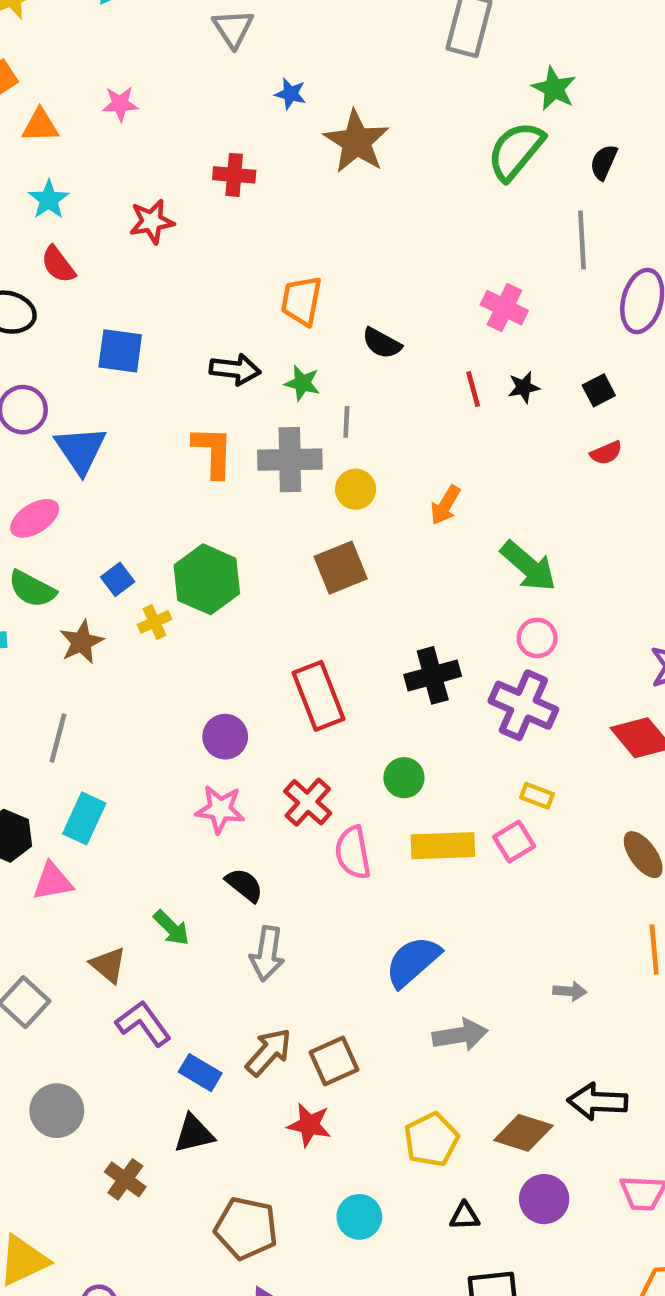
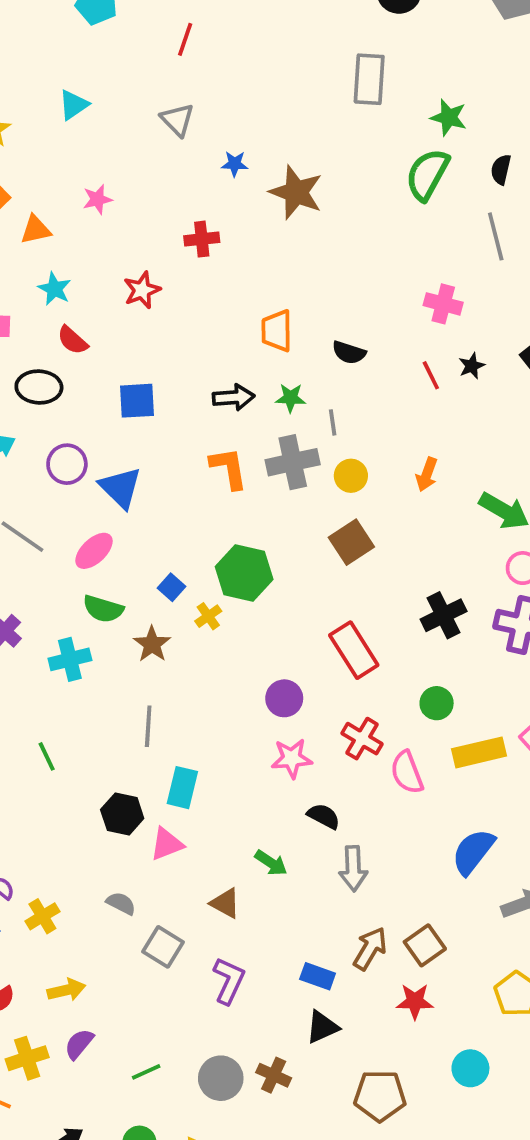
purple L-shape: (143, 1023) -> (229, 981), moved, turned 72
gray circle: (57, 1111) -> (221, 1078), moved

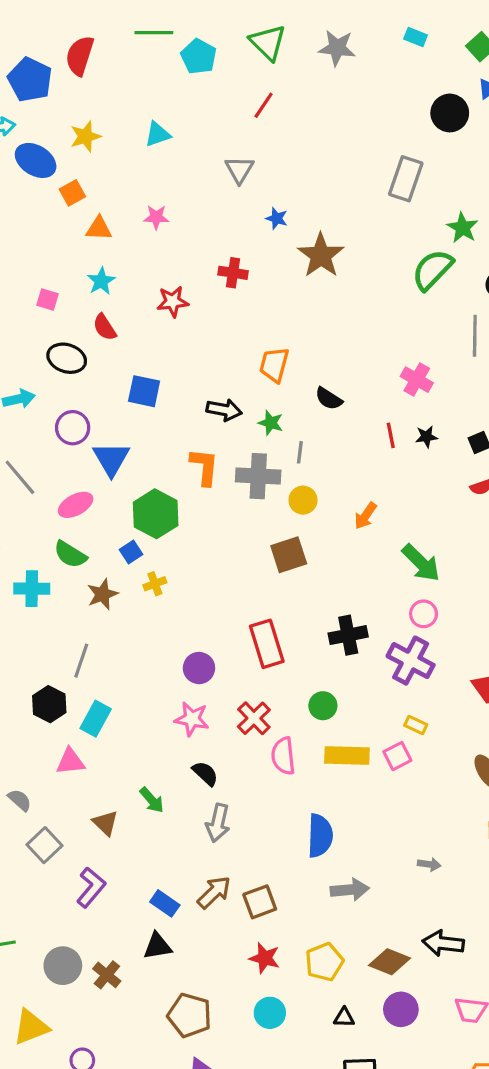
green hexagon: (244, 573) -> (156, 514), moved
black hexagon: (122, 814) -> (49, 704), moved
blue semicircle: (473, 852) -> (320, 836), turned 129
red star: (415, 1001) -> (265, 958), moved

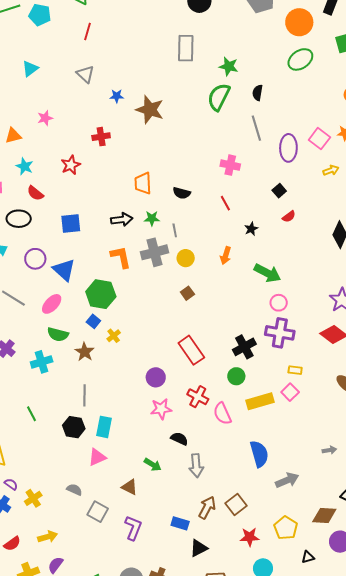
black star: (426, 437) -> (251, 229), moved
brown square: (289, 555) -> (187, 293), size x0.6
black cross: (348, 635) -> (244, 347), moved
black triangle: (157, 946) -> (199, 548), moved

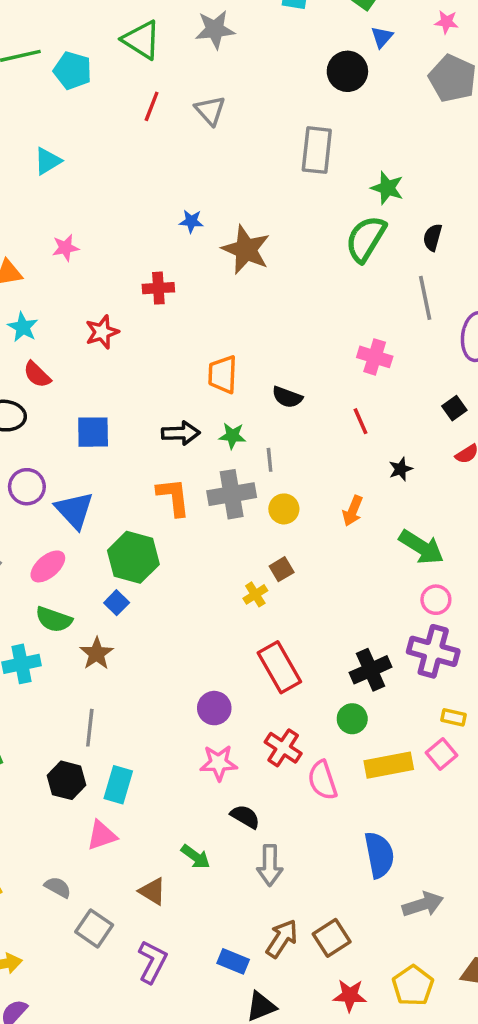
gray triangle: (85, 74) -> (210, 110), moved
yellow cross: (114, 336) -> (255, 594), moved

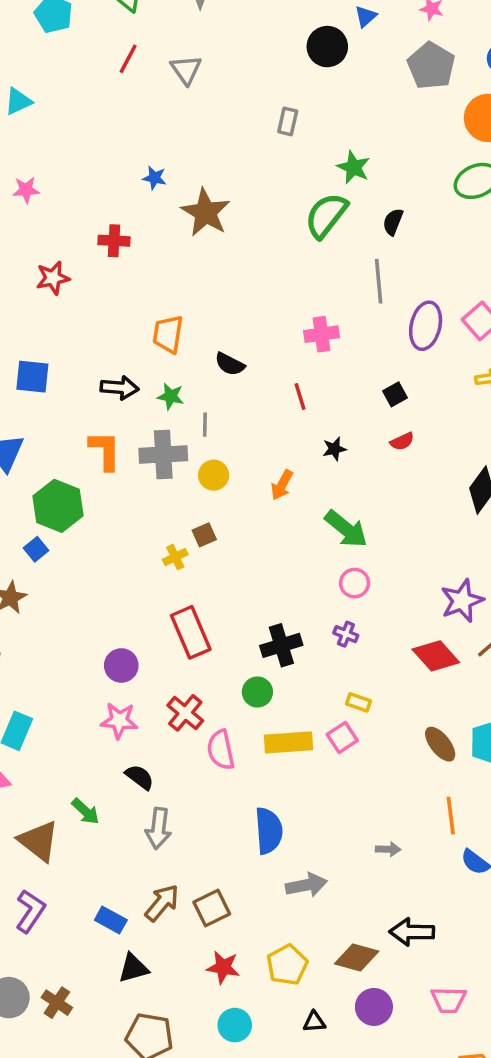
gray rectangle: (317, 150) -> (288, 121), size x0.6
pink cross: (375, 357) -> (321, 334), turned -32
purple cross: (433, 651) -> (346, 634), size x0.5
brown triangle: (152, 891) -> (39, 841), size x1.5

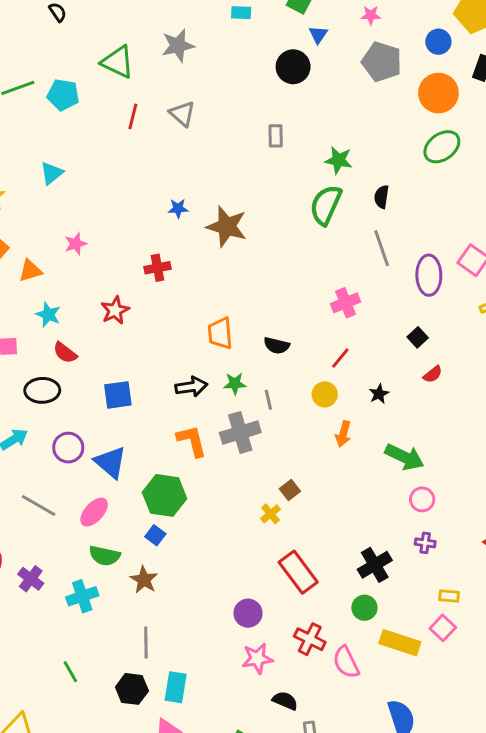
red line: (300, 397) -> (340, 358), turned 70
yellow circle: (214, 475) -> (325, 394), moved
yellow rectangle: (288, 742) -> (400, 643), turned 36

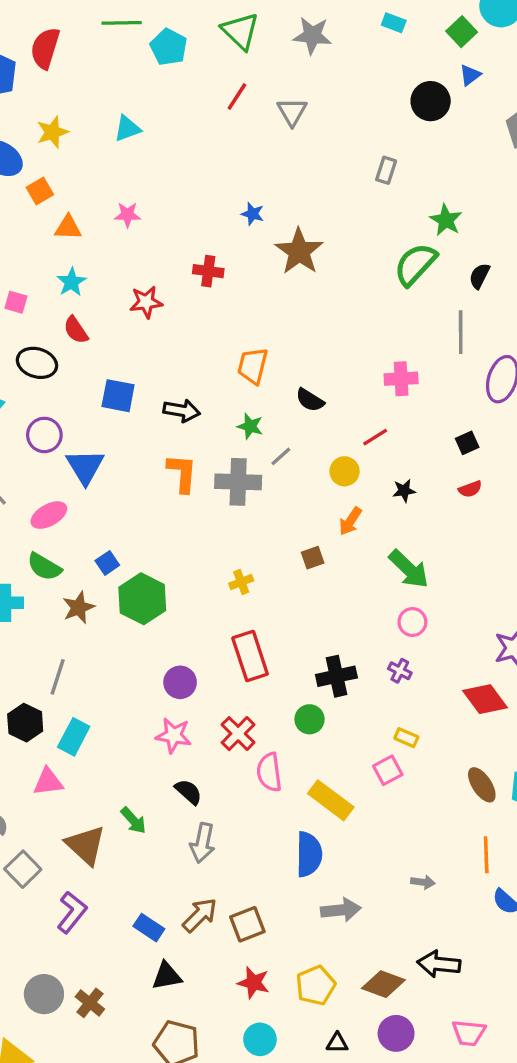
black arrow: (191, 387) -> (182, 411), moved
gray line: (268, 400) -> (281, 456), turned 42
brown square: (290, 490) -> (313, 558), moved
green hexagon: (165, 495) -> (142, 599), moved
yellow rectangle: (400, 643) -> (331, 800), moved

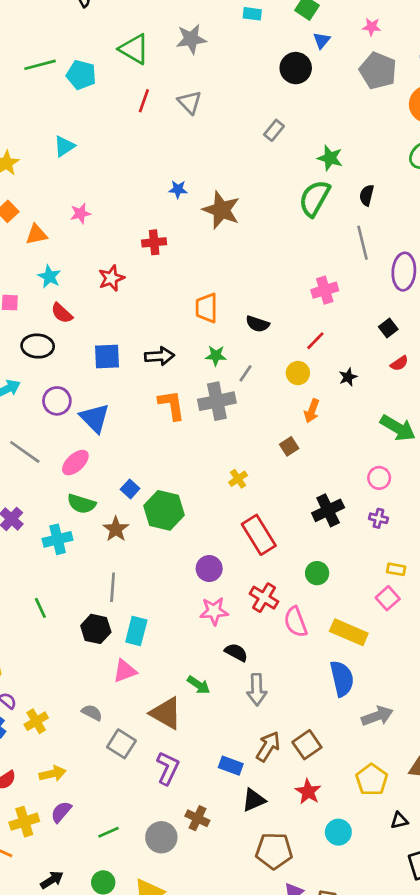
gray rectangle: (386, 170) -> (274, 130), turned 35
green arrow: (409, 569) -> (398, 428), moved
black cross: (336, 676) -> (328, 510), moved
red star: (254, 983) -> (308, 792), moved, turned 30
brown cross: (90, 1003) -> (197, 818), moved

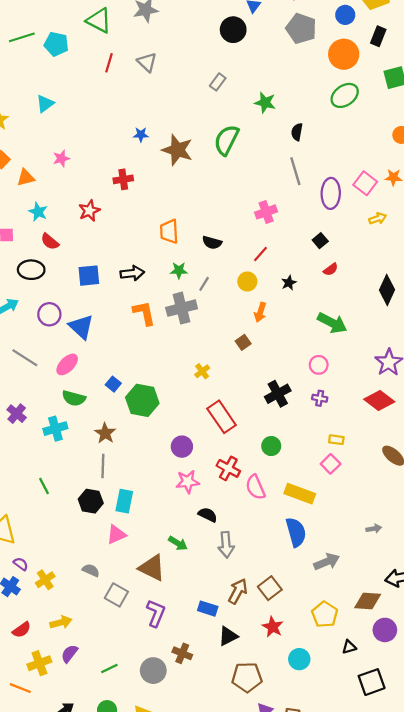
green semicircle: (314, 198) -> (226, 140), moved
brown star: (116, 529) -> (105, 433), moved

